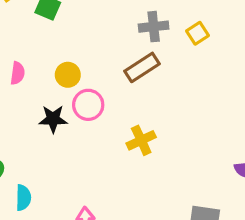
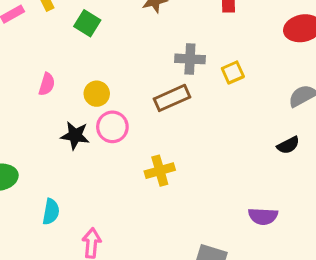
cyan semicircle: (23, 198) -> (51, 212), moved

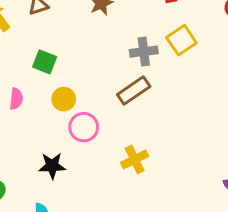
green square: (87, 23) -> (45, 62), moved
yellow square: (233, 72) -> (181, 40), moved, size x1.4
black star: (75, 135) -> (52, 166), moved

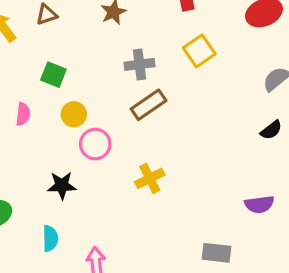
gray cross: (144, 52) -> (140, 64), moved

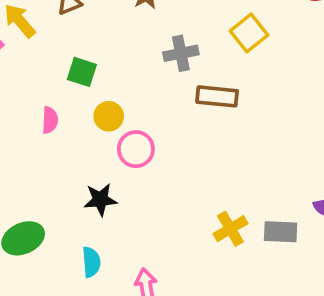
brown rectangle: (149, 105) -> (217, 96), moved, turned 44
yellow cross: (150, 178) -> (230, 229), moved
gray rectangle: (216, 253) -> (281, 232), moved

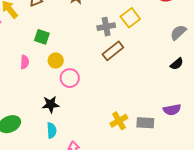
gray cross: (181, 53) -> (106, 27), moved
brown rectangle: (217, 96) -> (113, 51), turned -45
cyan semicircle: (91, 262) -> (52, 130), moved

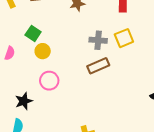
yellow circle: (56, 61) -> (43, 51), moved
black star: (51, 104) -> (24, 101), turned -30

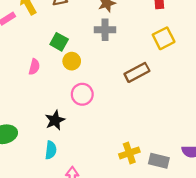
gray cross: (98, 40) -> (105, 30), moved

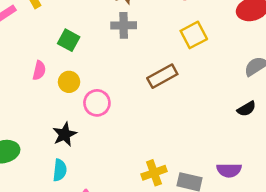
yellow circle: (72, 61) -> (69, 82), moved

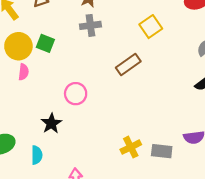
yellow circle: (69, 82) -> (18, 46), moved, size x1.5
cyan semicircle: (60, 170) -> (37, 155), moved

